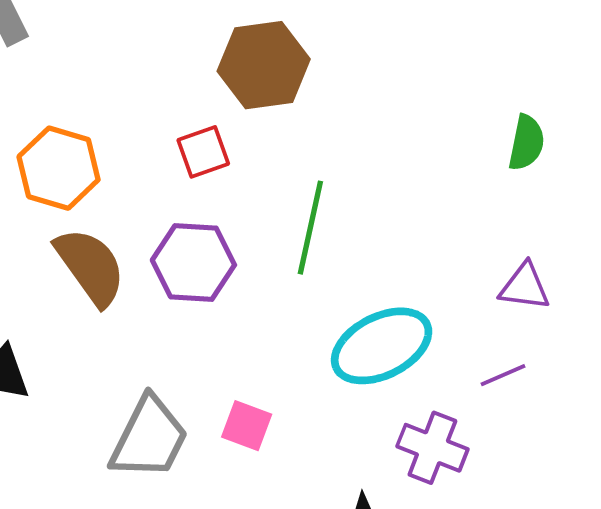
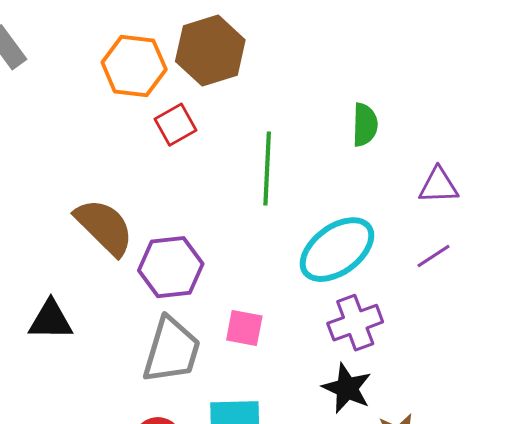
green semicircle: (526, 143) -> (365, 125), moved
orange hexagon: (59, 168) -> (134, 66), moved
purple hexagon: (193, 262) -> (171, 267), moved
purple cross: (432, 448) -> (355, 323), moved, turned -32

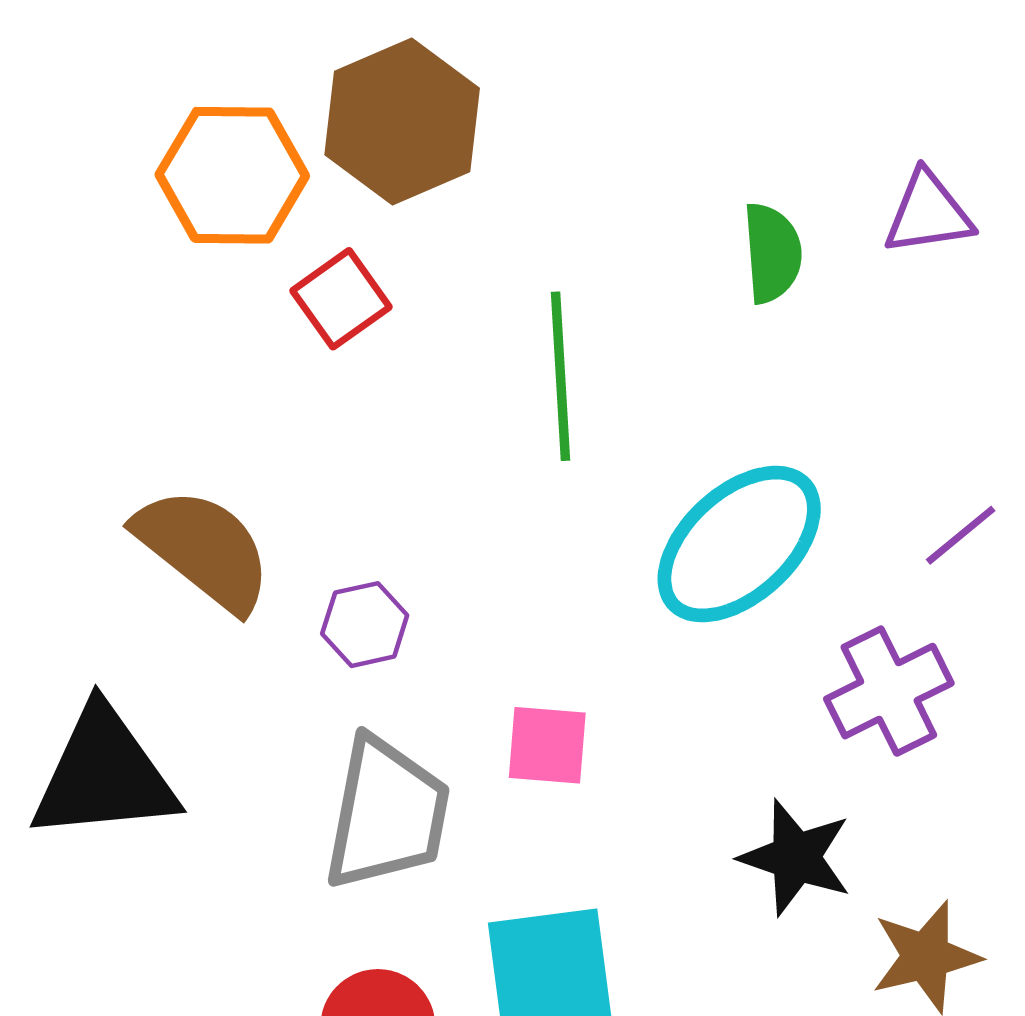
purple triangle: (438, 186) -> (928, 213), moved
purple hexagon: (171, 267) -> (365, 625), size x0.6
black triangle: (51, 320) -> (104, 775), size x1.5
purple cross: (355, 323) -> (889, 691), moved

